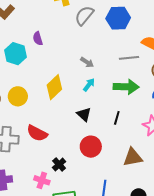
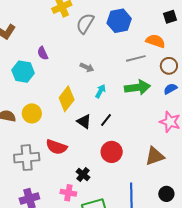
gray arrow: (87, 62) -> (87, 67), moved
black triangle: (84, 114) -> (84, 121), moved
black line: (117, 118) -> (106, 120), moved, turned 32

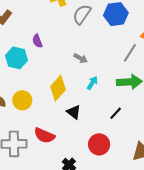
gray line: (136, 58) -> (130, 53), turned -48
black line: (106, 120) -> (116, 113), moved

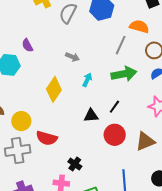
yellow circle: (22, 100) -> (21, 121), moved
black triangle: (74, 112) -> (91, 116), moved, turned -35
red circle: (99, 144) -> (115, 135), moved

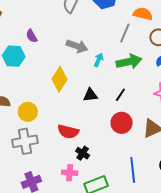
gray arrow: (72, 57) -> (77, 46), size x1.5
cyan arrow: (87, 80) -> (99, 60), moved
black triangle: (91, 116) -> (90, 95), moved
red semicircle: (47, 138) -> (68, 132), moved

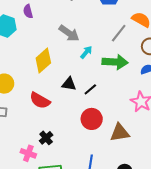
black line: (120, 95) -> (90, 89), moved
red semicircle: (68, 132) -> (40, 100), moved

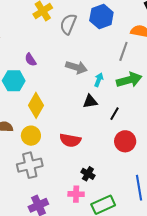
yellow diamond: (43, 61) -> (36, 105), moved
black triangle: (69, 84) -> (90, 101), moved

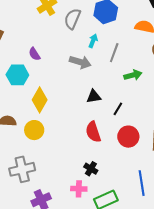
gray line: (123, 51) -> (114, 53), moved
cyan arrow: (99, 80) -> (93, 41), moved
green arrow: (129, 80) -> (133, 75), size x0.7
red semicircle: (70, 140) -> (93, 132), moved, turned 60
gray cross: (30, 165) -> (22, 169), moved

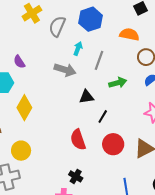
black triangle: (94, 96) -> (86, 97), moved
yellow circle: (34, 130) -> (21, 151), moved

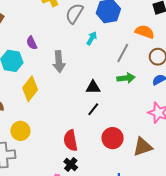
gray line: (99, 60) -> (123, 53), moved
gray arrow: (65, 70) -> (59, 62), moved, turned 60
black line: (103, 117) -> (93, 109), moved
red semicircle: (78, 140) -> (71, 140), moved

